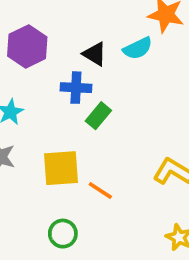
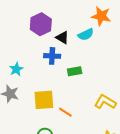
purple hexagon: (27, 46) -> (41, 24), moved
green rectangle: (98, 116) -> (75, 71), moved, turned 40

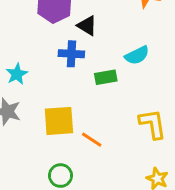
cyan semicircle: (86, 34) -> (137, 55), moved
yellow L-shape: (105, 102) -> (153, 124), turned 50

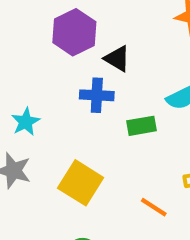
yellow square: (59, 121) -> (81, 183), turned 36
orange line: (92, 140) -> (154, 207), moved

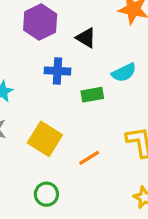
black triangle: (117, 59) -> (86, 38), moved
orange line: (154, 207) -> (89, 158), moved, turned -65

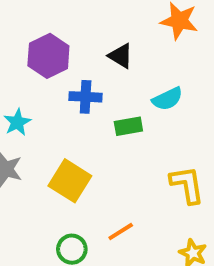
purple hexagon: (40, 22) -> (48, 56), moved
orange line: (89, 158) -> (121, 232), moved

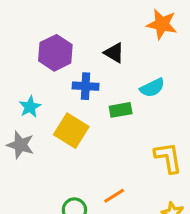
yellow square: (70, 181) -> (71, 131), moved

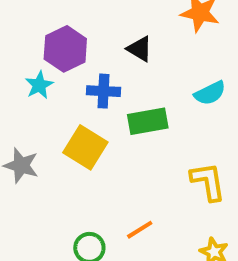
cyan semicircle: (152, 88) -> (210, 93), moved
cyan star: (30, 107) -> (39, 85), moved
green rectangle: (121, 110) -> (148, 121), size x1.4

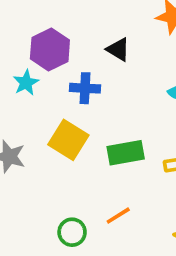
green rectangle: (148, 121) -> (126, 153), moved

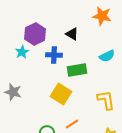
yellow square: (68, 140) -> (61, 94), moved
green rectangle: (126, 153) -> (77, 70), moved

